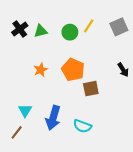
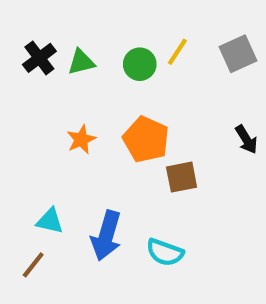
cyan triangle: (25, 110) -> (50, 221), turned -48

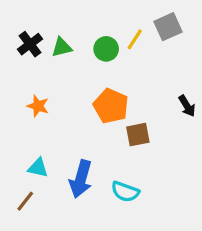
gray square: (238, 54) -> (168, 27), moved
orange star: (81, 139) -> (38, 106), moved, turned -30

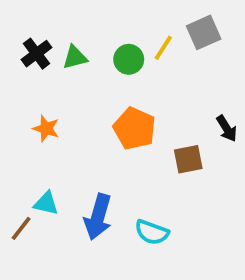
brown square: (138, 135) -> (188, 159), moved
brown line: (25, 201) -> (21, 228), moved

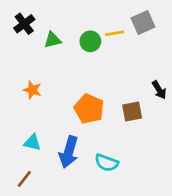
yellow line: (163, 48) -> (115, 33), turned 48
black cross: (36, 54) -> (24, 24), moved
orange pentagon: (134, 128) -> (89, 109), moved
brown line: (21, 228) -> (24, 179), moved

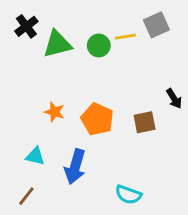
green triangle: (53, 40) -> (57, 44), size x1.5
orange star: (32, 90) -> (54, 112), moved
cyan semicircle: (107, 163) -> (128, 195), moved

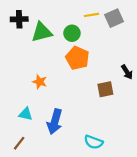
black cross: (26, 26) -> (19, 19), turned 35
yellow line: (125, 37) -> (91, 15), moved
orange pentagon: (97, 119) -> (77, 58), moved

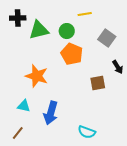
gray square: (114, 18) -> (107, 38), moved, turned -30
orange star: (40, 82) -> (37, 76), size x1.6

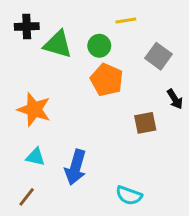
green triangle: (39, 30) -> (58, 44), turned 30
orange star: (37, 76) -> (34, 109), moved

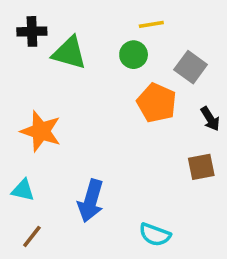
green circle: (99, 46) -> (134, 55), moved
orange pentagon: (107, 80) -> (157, 103), moved
brown square: (145, 123) -> (201, 167), moved
cyan triangle: (36, 157) -> (23, 190), moved

